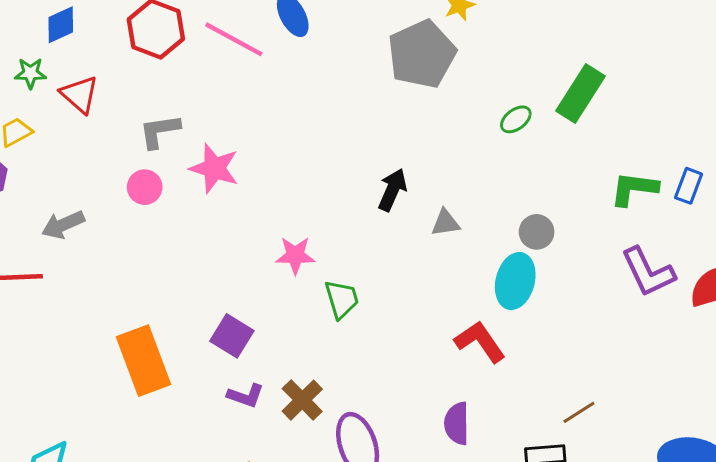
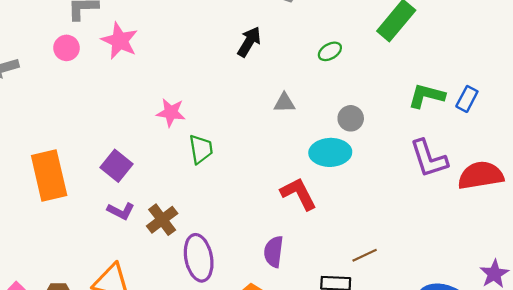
green ellipse: (516, 119) -> (330, 51), moved
black arrow: (392, 190) -> (249, 42), moved
cyan ellipse: (515, 281) -> (330, 152), turned 66

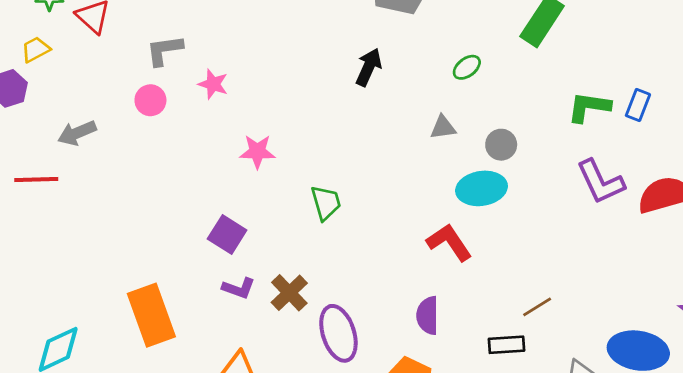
pink star: (120, 41) -> (213, 84), size x0.7
gray triangle: (284, 103) -> (443, 127), moved
pink star: (171, 112) -> (257, 152), moved
orange rectangle: (49, 176) -> (151, 315), moved

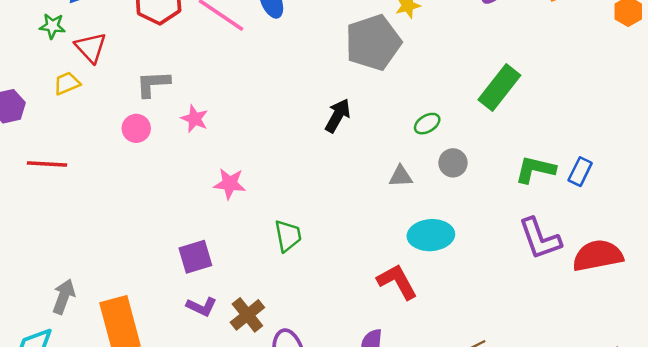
yellow trapezoid: (36, 49) -> (67, 83), moved
gray arrow: (77, 133) -> (64, 296), moved, turned 128
gray circle: (501, 145) -> (453, 163), moved
red line: (36, 180) -> (47, 164), moved
purple square: (227, 235) -> (195, 257), turned 36

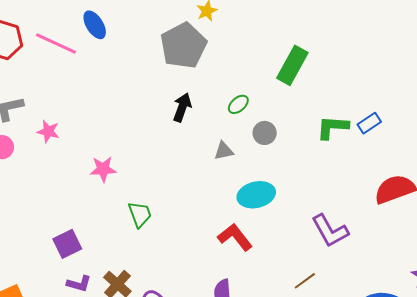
black arrow: (338, 116) -> (182, 107), moved
blue rectangle: (580, 172) -> (369, 123), turned 40
pink star: (230, 184) -> (103, 169), moved
purple L-shape: (540, 239) -> (330, 231), moved

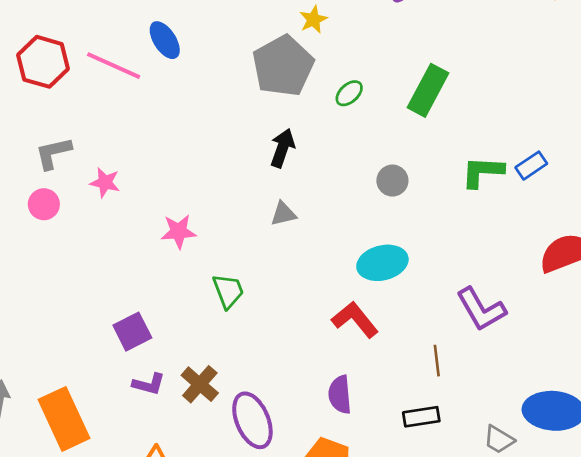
green ellipse: (238, 104) -> (349, 93), moved
gray triangle: (224, 151) -> (283, 214), moved
brown line: (305, 281) -> (437, 361), moved, turned -60

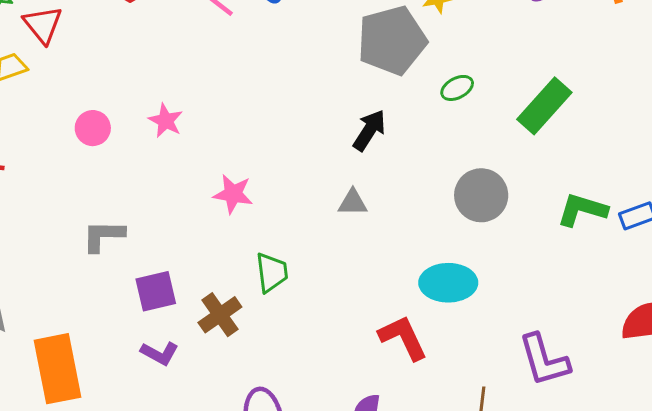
gray L-shape: (53, 153) -> (103, 236), moved
gray circle: (392, 181) -> (481, 195), size x1.5
brown cross: (200, 384) -> (220, 315), moved

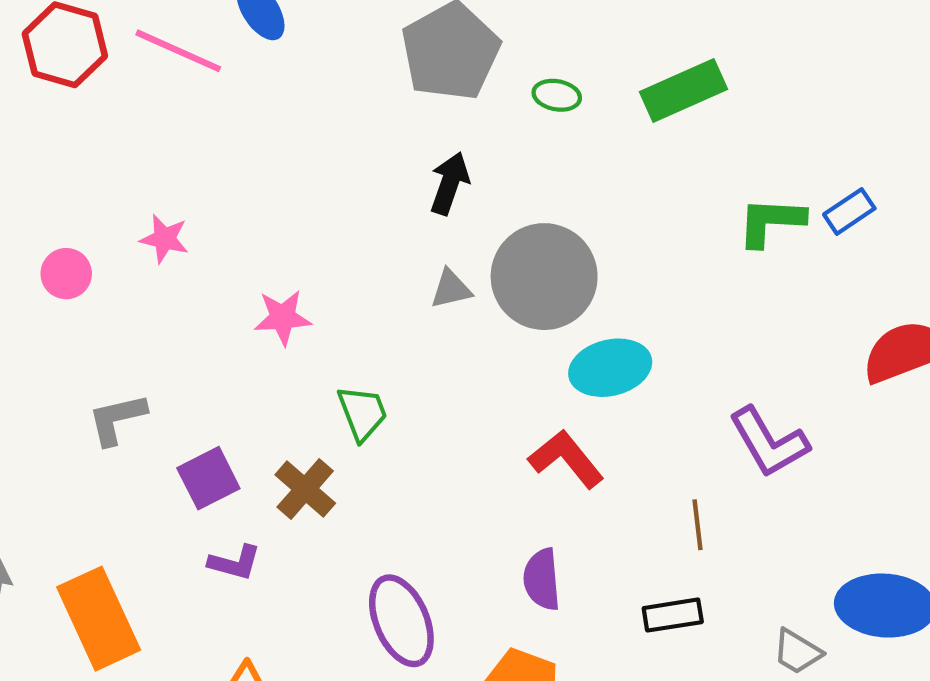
green ellipse: (457, 88) -> (557, 95), turned 52
green rectangle: (544, 106) -> (683, 91), turned 38
gray circle: (481, 195) -> (544, 277), moved, size x1.4

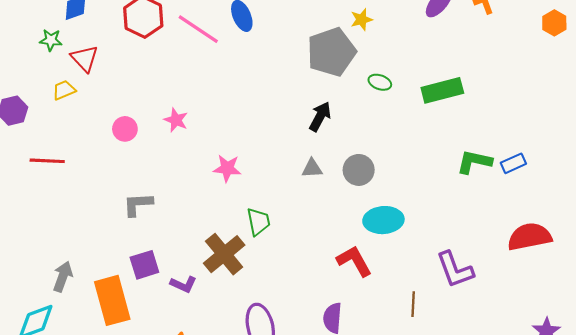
gray circle: (544, 277) -> (359, 170), size x0.6
purple square: (208, 478) -> (144, 265), moved
brown cross: (305, 489) -> (224, 254), size x1.4

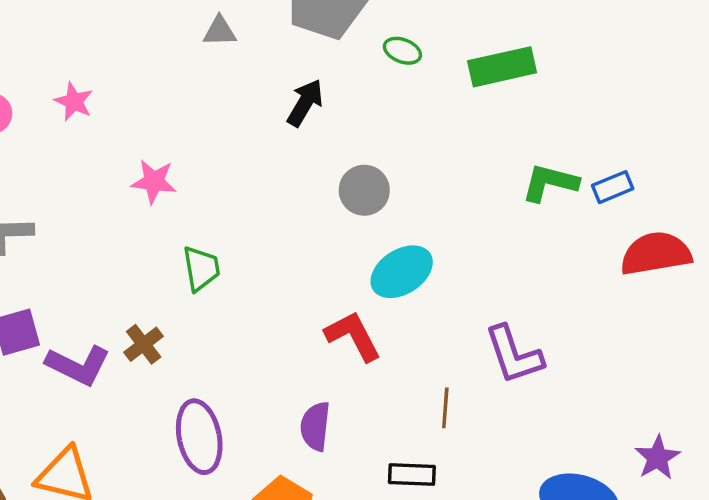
gray triangle: (312, 168) -> (220, 31), moved
cyan ellipse: (383, 220) -> (402, 272), turned -30
red semicircle: (529, 237) -> (656, 253), moved
brown cross: (224, 254) -> (144, 344), moved, size x0.6
purple L-shape: (183, 284) -> (78, 365), size x1.5

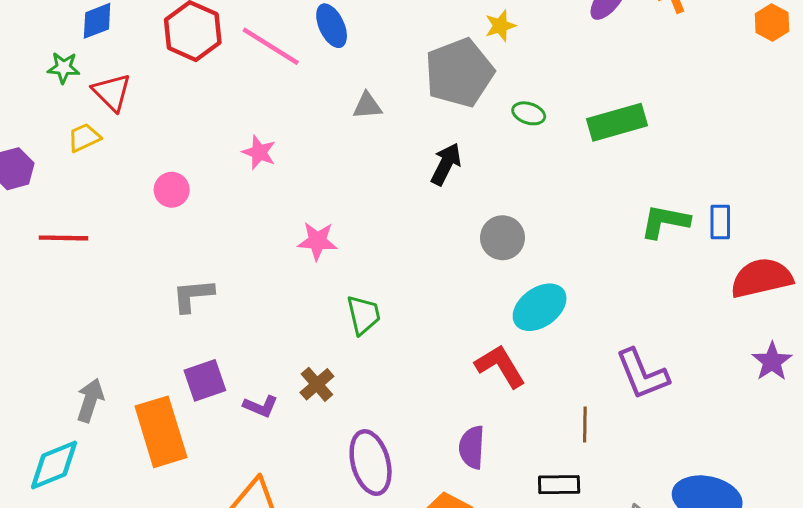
pink star: (74, 102) -> (259, 152), moved
blue rectangle: (613, 187) -> (720, 222), turned -64
purple L-shape: (78, 365) -> (261, 406), size x0.6
purple star: (657, 458) -> (772, 361), moved

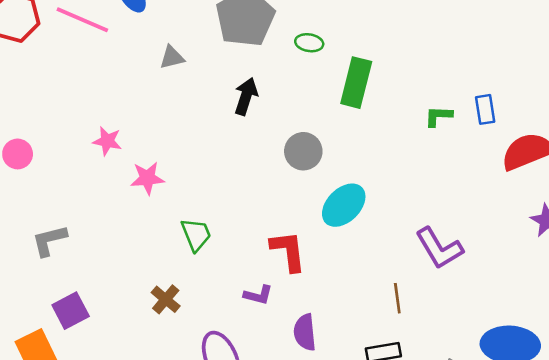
green rectangle: (617, 122) -> (356, 83), moved, turned -51
pink star: (259, 152) -> (107, 141), moved
green L-shape: (665, 221) -> (438, 116), size x0.7
red L-shape: (500, 366) -> (288, 251), moved, turned 33
purple L-shape: (261, 406) -> (258, 295), moved

